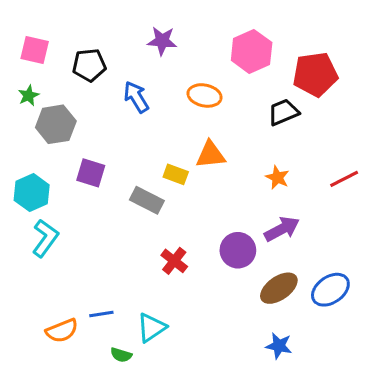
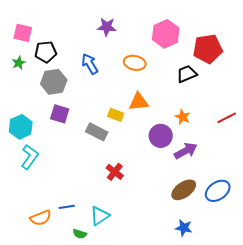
black pentagon: (89, 65) -> (46, 52), moved
gray hexagon: (56, 124) -> (54, 82), moved
purple circle: (238, 250) -> (161, 136), moved

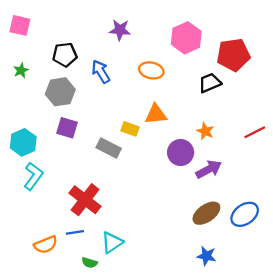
pink square: (23, 33) -> (20, 25), moved
black pentagon: (46, 52) -> (65, 55), moved
red cross: (115, 172) -> (85, 200), moved, size x1.6

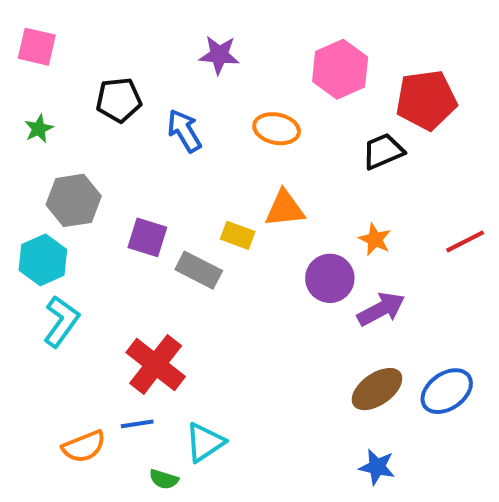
gray hexagon: (60, 92) -> (74, 200), moved
purple square: (67, 128) -> (147, 237), moved

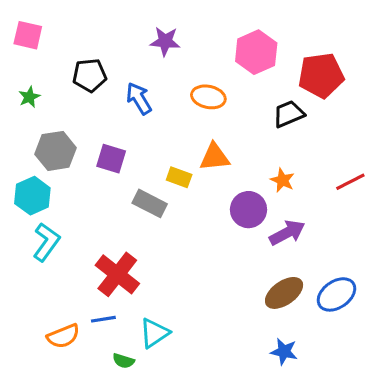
purple square: (147, 237) -> (111, 159), moved

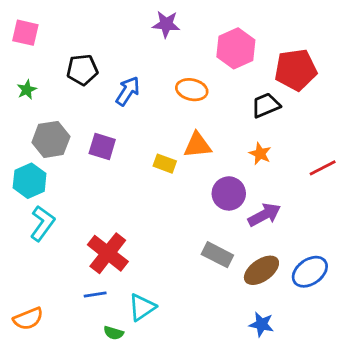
purple star: (165, 41) -> (166, 24), moved
blue arrow: (139, 98) -> (128, 91), turned 64
orange star: (282, 180) -> (260, 154), moved
gray rectangle: (150, 203) -> (217, 255), moved
orange semicircle: (63, 336) -> (28, 319), moved

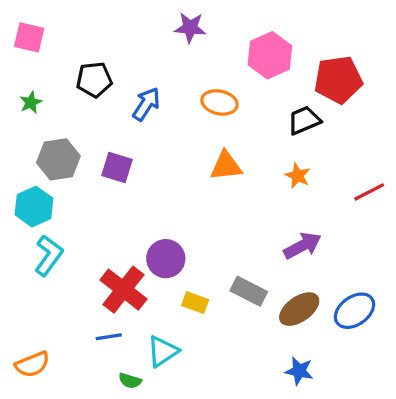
yellow rectangle: (165, 164) -> (195, 303), moved
purple circle: (229, 193) -> (166, 259), moved

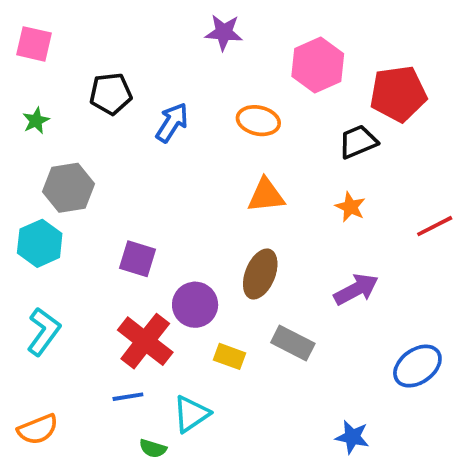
purple square: (117, 168) -> (138, 259), moved
cyan L-shape: (49, 255) -> (44, 332), moved
brown ellipse: (299, 309) -> (260, 274), moved, turned -33

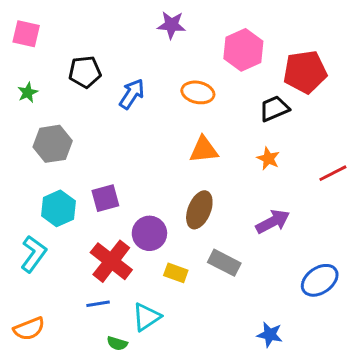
cyan hexagon: (40, 243) -> (58, 208), moved
purple square: (138, 259) -> (105, 198), turned -32

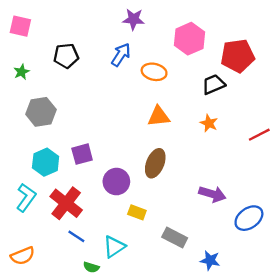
blue arrow: (132, 94) -> (121, 55), moved
purple arrow: (273, 222) -> (212, 194), moved, turned 45
red cross: (111, 261) -> (66, 203), moved
gray rectangle: (224, 263) -> (175, 238), moved
blue line: (98, 304) -> (76, 236), turned 42

